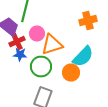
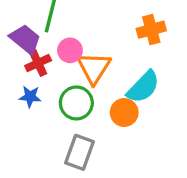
orange triangle: (52, 45) -> (94, 68), turned -40
blue star: (20, 55) -> (30, 97), moved

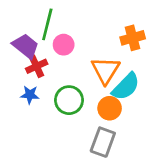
pink circle: (70, 50) -> (64, 45), moved
orange triangle: (94, 68) -> (106, 70), moved
gray rectangle: (80, 152) -> (103, 142), moved

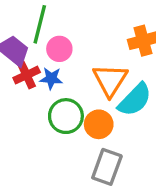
blue star: (30, 95) -> (51, 78), moved
orange circle: (110, 108) -> (99, 124), moved

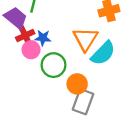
pink circle: (59, 49) -> (31, 50), moved
orange circle: (99, 124) -> (77, 84), moved

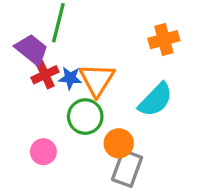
orange triangle: (85, 39) -> (97, 80), moved
pink circle: (31, 50) -> (43, 152), moved

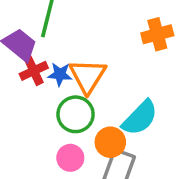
cyan semicircle: (156, 100) -> (140, 118), moved
pink circle: (43, 152) -> (70, 158), moved

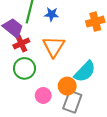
blue star: (60, 74) -> (52, 14), moved
green circle: (76, 114) -> (24, 68), moved

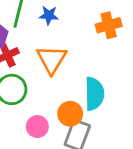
cyan semicircle: (85, 72) -> (94, 94), turned -45

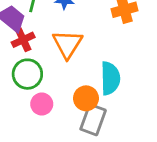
pink circle: (37, 127) -> (42, 104), moved

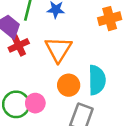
green circle: (27, 74) -> (16, 104), moved
orange circle: (86, 98) -> (69, 85), moved

